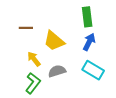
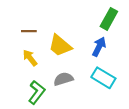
green rectangle: (87, 17) -> (109, 19), moved, turned 36
yellow arrow: (34, 59) -> (30, 58), moved

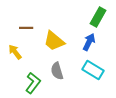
yellow arrow: (30, 58) -> (15, 52), moved
gray semicircle: (63, 79) -> (57, 71), turned -90

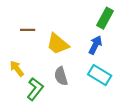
yellow arrow: (15, 52) -> (17, 69), moved

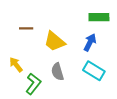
green rectangle: (105, 18) -> (99, 17), turned 60

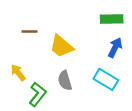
blue arrow: (90, 42) -> (115, 48), moved

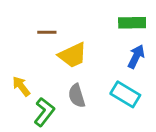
brown line: (30, 32) -> (47, 32), moved
yellow trapezoid: (61, 46) -> (73, 55), turned -65

